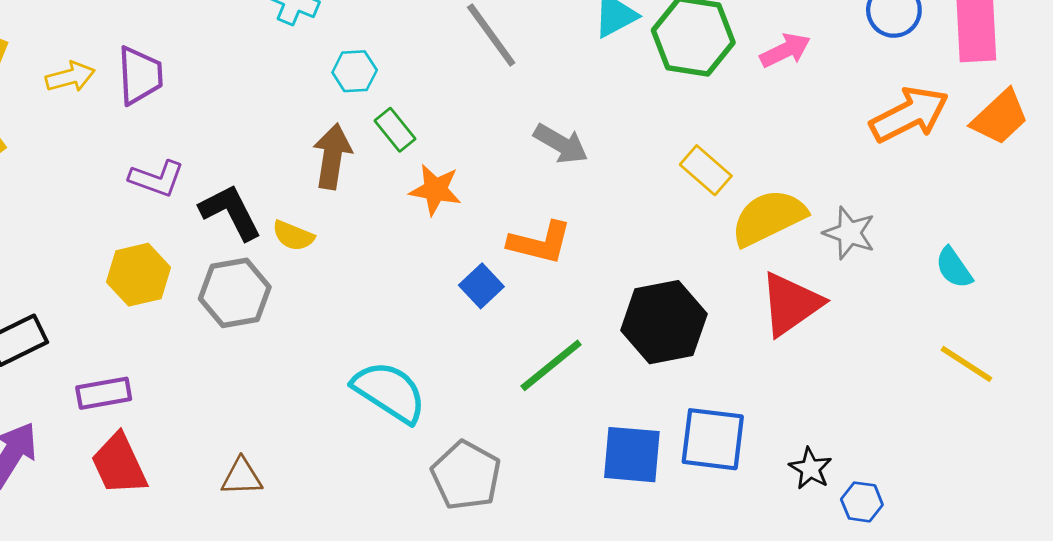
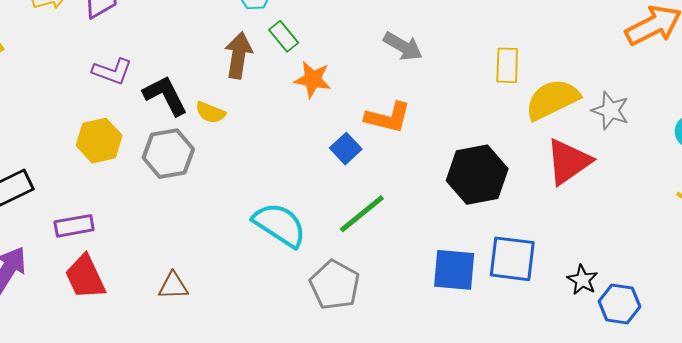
yellow rectangle: (706, 170) -> (507, 65), turned 51
green line: (551, 365) -> (362, 214), moved
blue hexagon: (862, 502) -> (619, 304), size x1.4

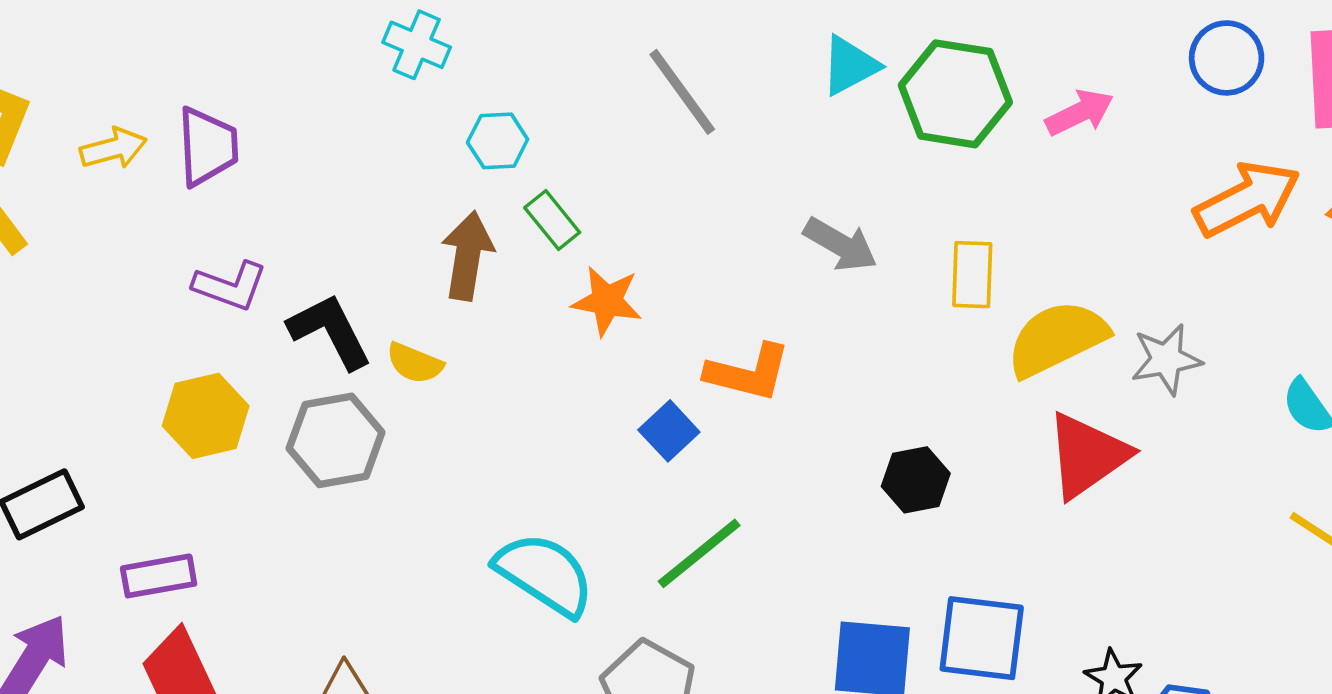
gray arrow: (403, 46) -> (840, 244), moved
gray star: (610, 110) -> (1166, 359), turned -30
black hexagon: (477, 175) -> (916, 480), size x0.6

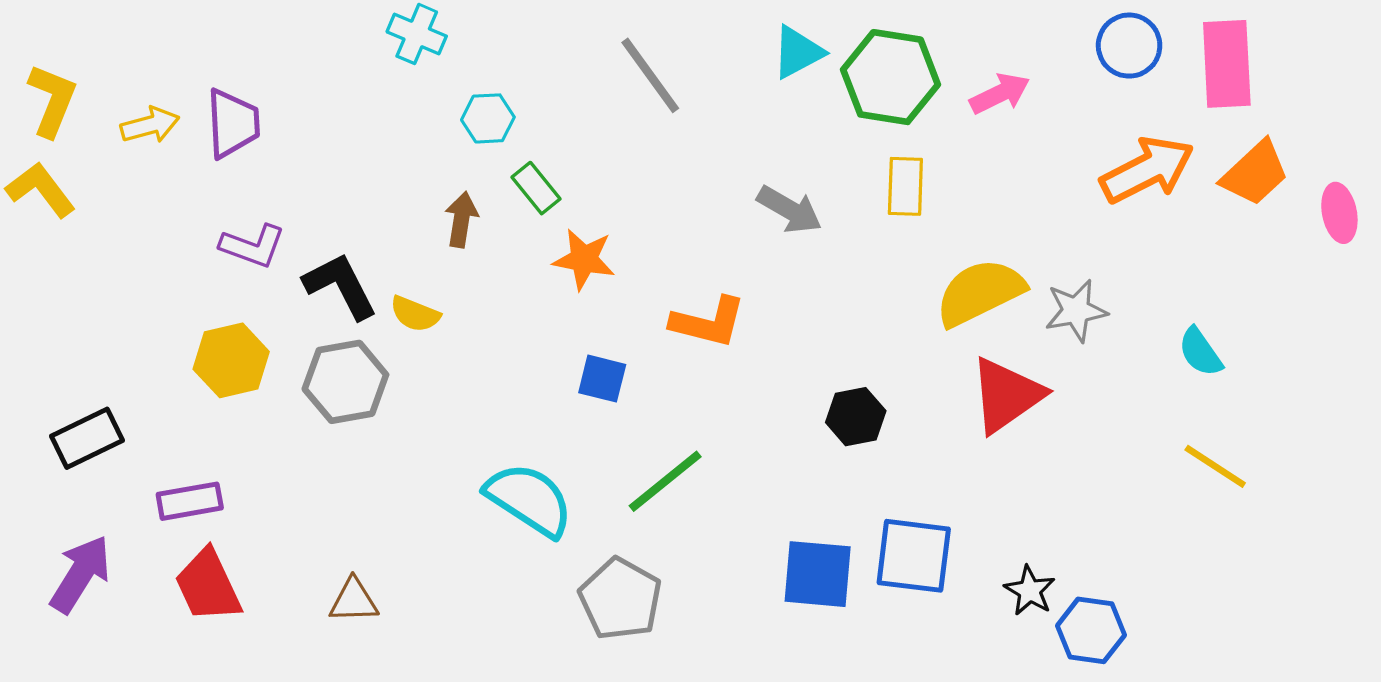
brown arrow: (467, 256) -> (461, 220), size x0.7
yellow rectangle: (972, 275) -> (905, 186), moved
blue square: (669, 431) -> (602, 379), moved, turned -33

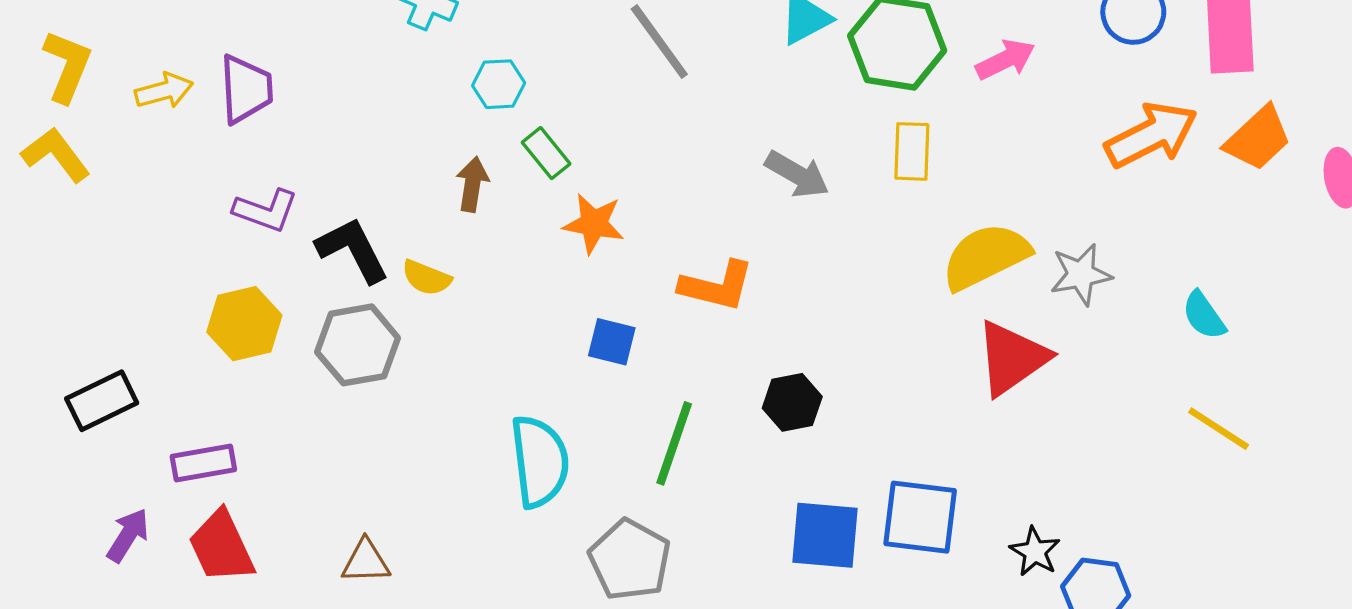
black hexagon: (856, 417) -> (792, 402), moved
green line: (665, 481) -> (674, 443), turned -32
cyan semicircle: (529, 499) -> (540, 461), turned 50
purple arrow: (80, 574) -> (128, 535), moved, size x0.7

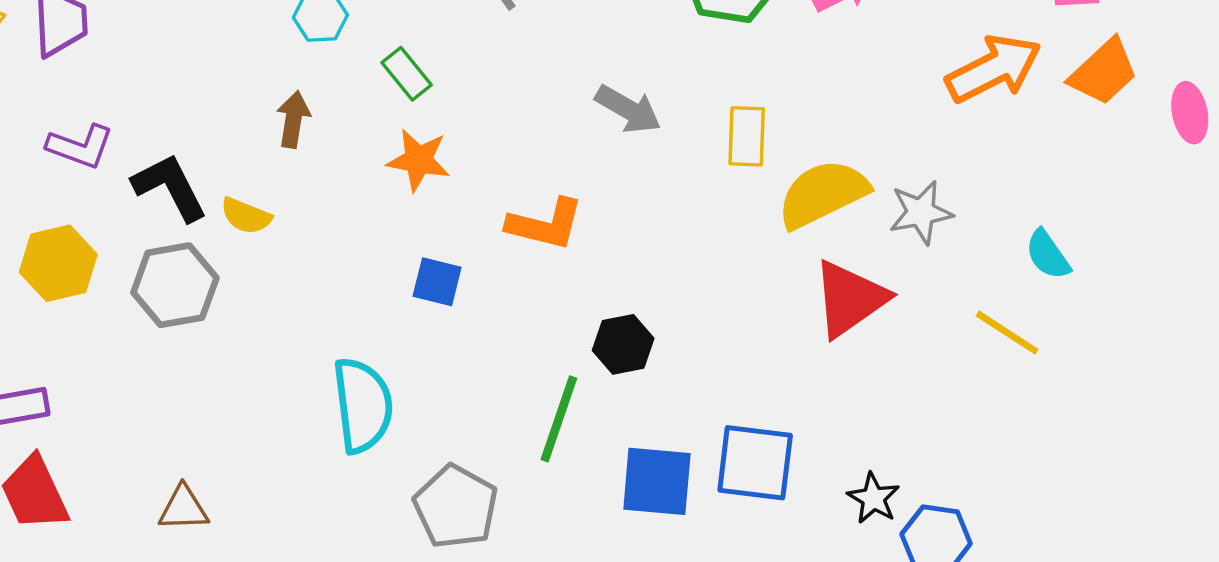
yellow rectangle: (912, 151) -> (747, 136), moved
green rectangle: (546, 153) -> (407, 74), moved
yellow line: (1219, 429) -> (1007, 333), moved
green line: (674, 443) -> (559, 419), moved

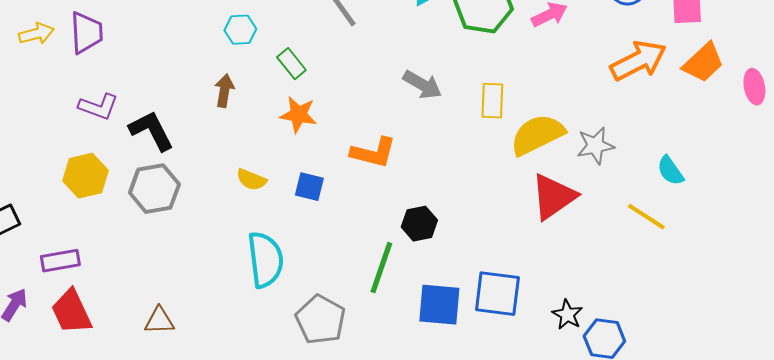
yellow semicircle: (246, 216) -> (251, 180), moved

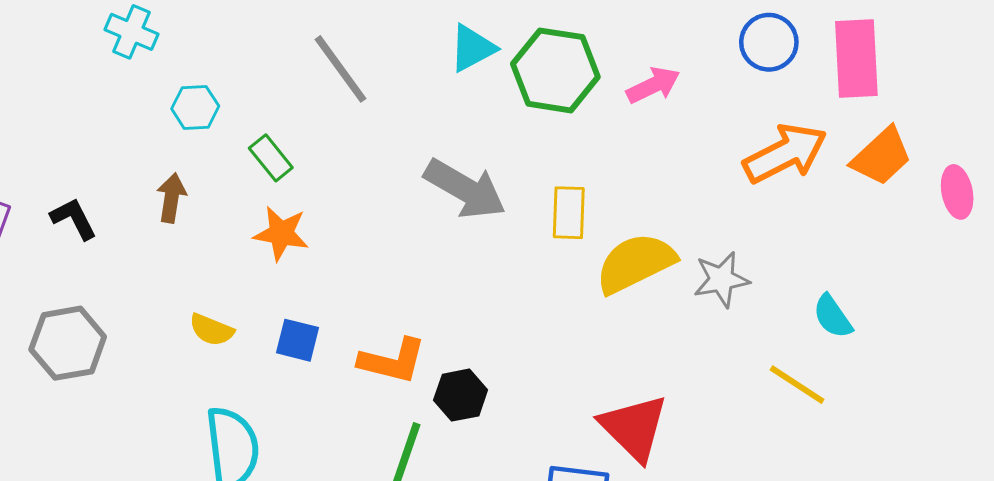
gray arrow: (422, 85) -> (465, 189), size x1.4
black L-shape: (151, 131) -> (74, 219), moved, size x0.7
orange L-shape: (373, 153) -> (392, 361), moved
red triangle: (553, 197) -> (634, 428), moved, turned -40

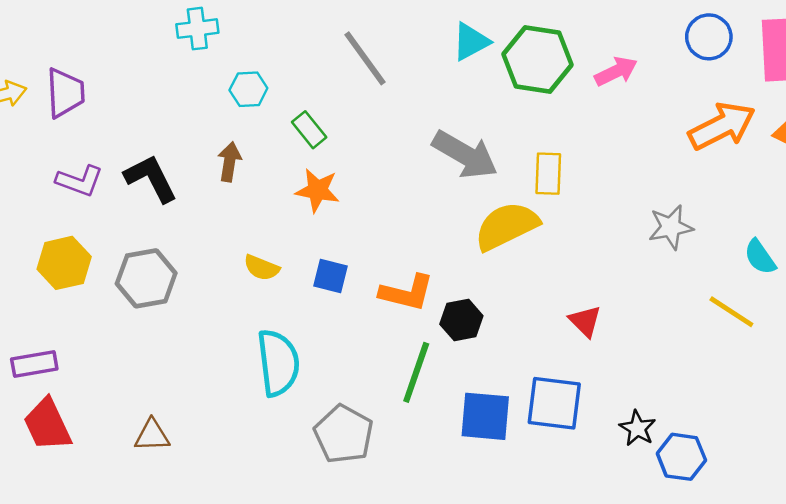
cyan cross: (131, 32) -> (197, 29), turned -30
black L-shape: (74, 219) -> (151, 178), size x1.4
yellow semicircle: (635, 263) -> (507, 226), moved
red triangle: (634, 428) -> (585, 321), moved, size x0.6

